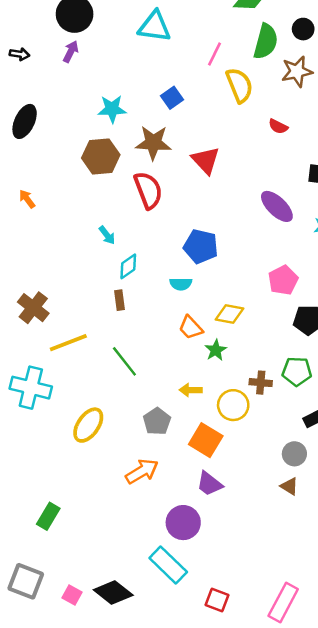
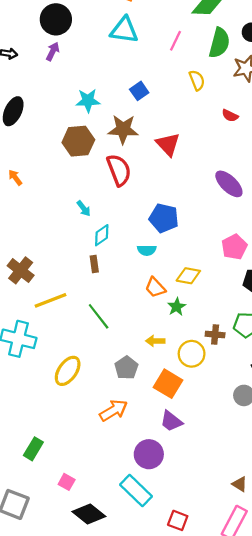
pink line: (214, 54) -> (176, 41), moved
yellow semicircle: (239, 85) -> (197, 80), size x0.7
brown triangle: (289, 486) -> (240, 484), moved
pink square: (72, 595) -> (67, 482), moved

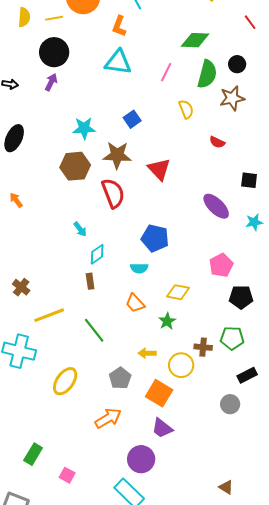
brown cross: (21, 270) -> (21, 287), size x0.7
orange trapezoid: (155, 288) -> (135, 303), moved
pink square: (67, 482) -> (67, 475), moved

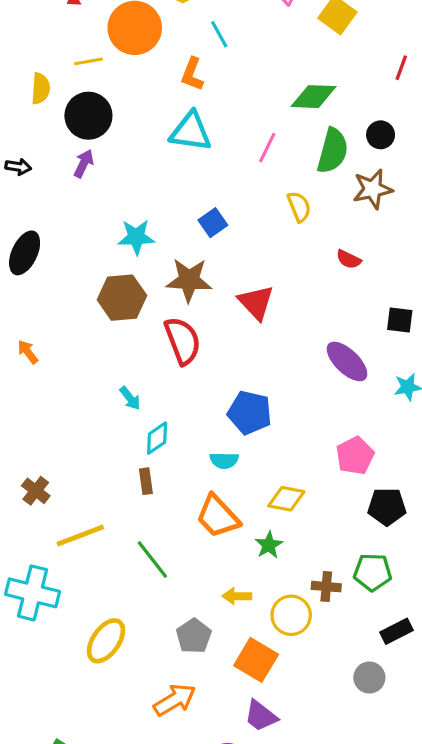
yellow semicircle: (24, 17) -> (41, 89), moved
red line: (250, 22) -> (401, 68), turned 56
orange trapezoid: (135, 303) -> (218, 516), size x1.4

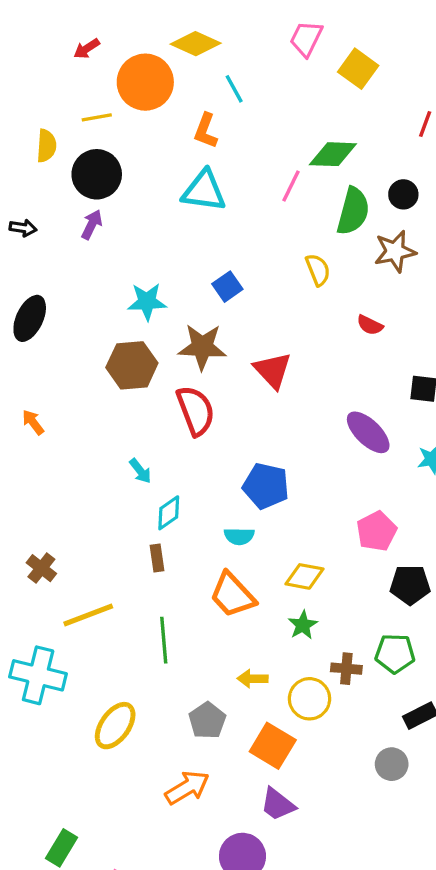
pink line: (267, 148) -> (291, 186), moved
green star: (269, 545) -> (303, 625), moved
green line: (152, 559) -> (164, 640), turned 33

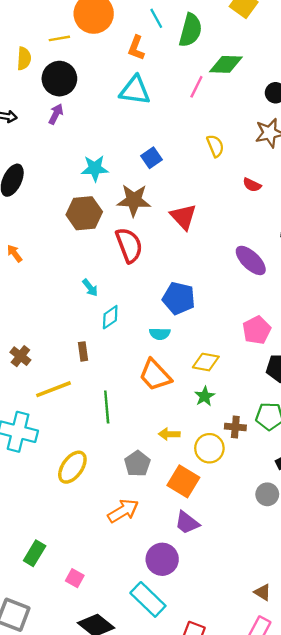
green semicircle: (353, 211) -> (190, 30), moved
brown rectangle: (157, 558) -> (83, 351), moved

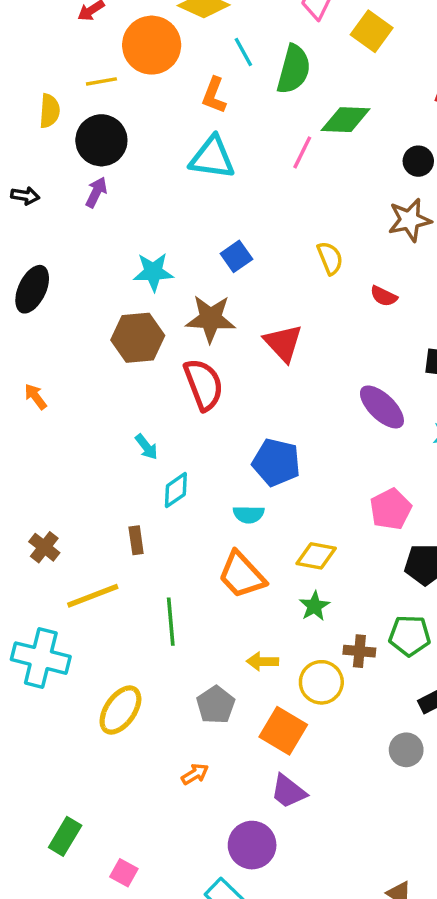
yellow semicircle: (215, 146) -> (330, 258), moved
orange arrow: (123, 511) -> (195, 774), size x0.6

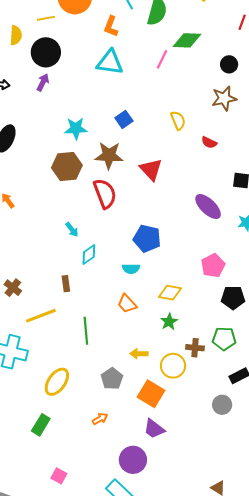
orange trapezoid: (242, 575) -> (127, 304), size x0.7
green rectangle: (65, 836) -> (41, 425), moved

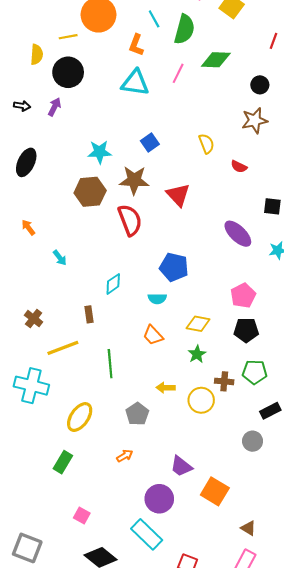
pink line: (162, 59) -> (178, 73), moved
purple arrow: (43, 82) -> (54, 107), moved
cyan arrow: (72, 230) -> (60, 258), moved
black pentagon: (233, 298) -> (246, 330), moved
orange square: (151, 394) -> (215, 491), moved

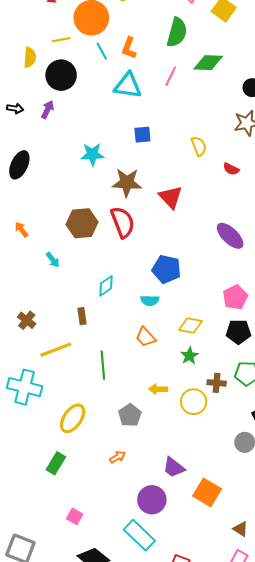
cyan line: (154, 19) -> (102, 51), moved
blue square: (150, 142) -> (142, 135), moved, turned 30
brown hexagon: (90, 192) -> (82, 223), moved

